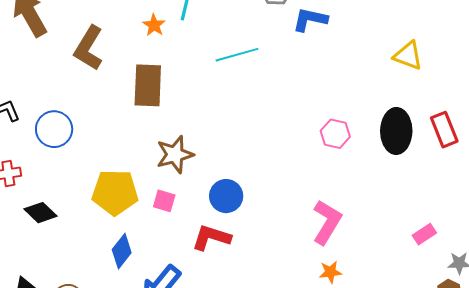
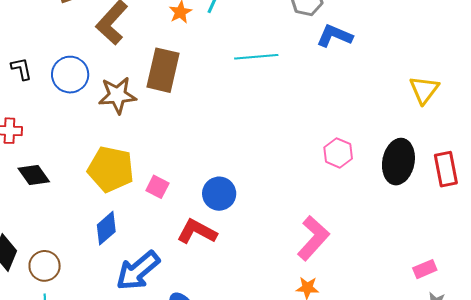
yellow triangle: (408, 56) -> (424, 90), turned 36
blue circle: (54, 129) -> (70, 75), moved
brown star: (175, 155) -> (117, 95), moved
pink rectangle: (424, 234) -> (425, 269), moved

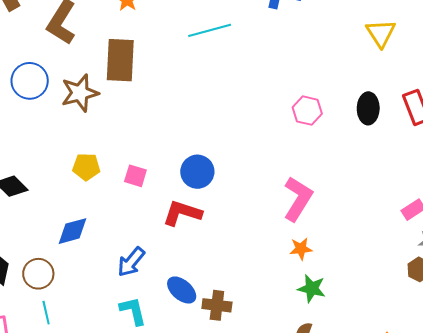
black ellipse: (398, 162) -> (368, 108), size x0.7
yellow pentagon: (111, 169) -> (86, 167), size x0.6
blue diamond: (106, 228) -> (72, 231), moved, turned 36
blue arrow: (138, 271) -> (131, 262), size x0.7

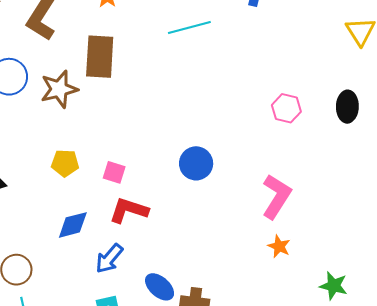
blue circle: (197, 172) -> (196, 163), moved
red L-shape: (182, 213) -> (129, 210), moved
blue diamond: (72, 231) -> (73, 225), moved
orange star: (301, 249) -> (279, 246), turned 30
green star: (312, 289) -> (334, 286), moved

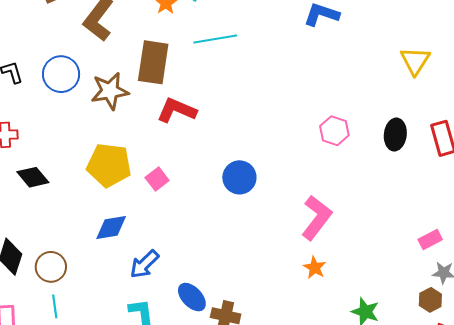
cyan line: (189, 27) -> (215, 39), moved
yellow pentagon: (65, 163) -> (109, 165), size x1.6
pink square: (114, 172) -> (157, 179), turned 30
red L-shape: (129, 210) -> (177, 110), moved

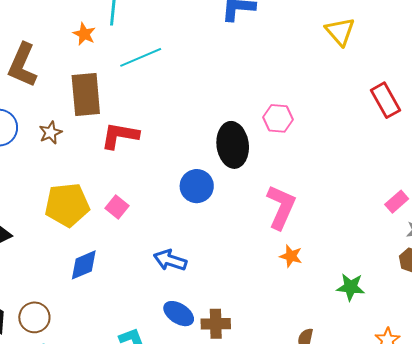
brown star: (110, 91) -> (50, 133), size x0.6
black ellipse: (395, 135) -> (233, 145), moved, size x1.4
blue arrow: (144, 264) -> (170, 260), moved, turned 76

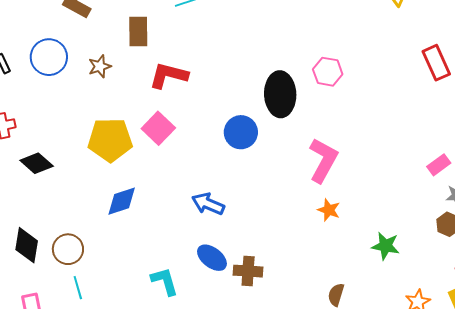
brown rectangle: (86, 94) -> (138, 31), size x0.7
pink square: (117, 207) -> (158, 128), moved, size x1.4

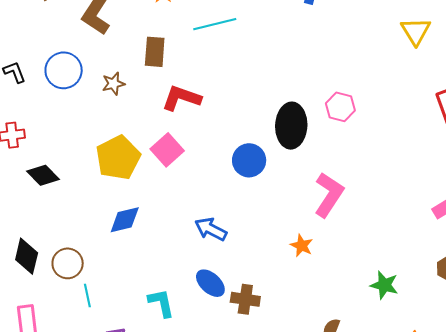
yellow pentagon: (110, 140) -> (118, 158), turned -30
orange star: (329, 210) -> (302, 246), moved
cyan line: (78, 288) -> (87, 296), moved

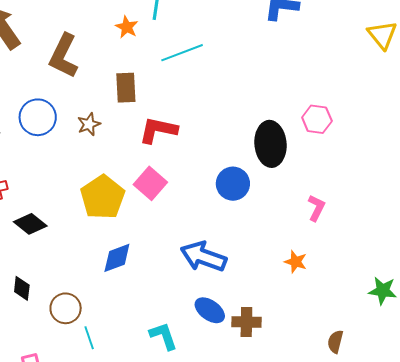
pink L-shape: (329, 195) -> (316, 208), size x0.6
blue arrow: (211, 229) -> (203, 257), size x1.4
black diamond: (27, 256) -> (22, 288), moved, size x0.7

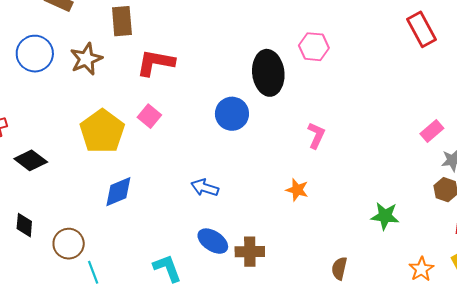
brown star: (89, 124) -> (86, 59), size x1.4
pink square: (150, 183) -> (149, 116), size x0.7
blue arrow: (203, 257) -> (205, 188), size x0.6

